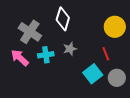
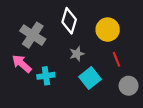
yellow circle: (115, 27) -> (108, 30), moved
cyan cross: (46, 55) -> (46, 76), moved
cyan square: (93, 74) -> (90, 78), moved

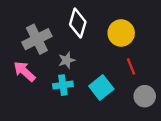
gray cross: (33, 35) -> (37, 39), turned 30
gray star: (77, 54) -> (67, 60), moved
cyan cross: (46, 76) -> (63, 85), moved

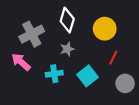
gray star: (67, 60) -> (67, 49), moved
red line: (131, 66) -> (113, 58), turned 48

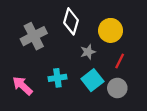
gray star: (67, 49) -> (88, 52), moved
pink arrow: (21, 62) -> (22, 86), moved
gray circle: (125, 83) -> (117, 88), moved

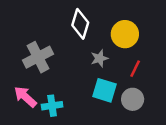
gray cross: (34, 36) -> (38, 57), moved
cyan cross: (57, 78) -> (52, 106), moved
cyan square: (92, 80) -> (104, 90), turned -35

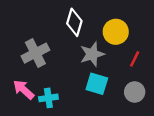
gray star: (99, 58) -> (92, 54), size x1.5
red line: (135, 69) -> (135, 59), moved
gray circle: (133, 99) -> (135, 92), moved

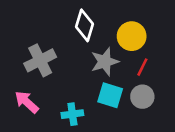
red line: (135, 59) -> (142, 67), moved
gray circle: (135, 92) -> (142, 97), moved
cyan cross: (48, 98) -> (72, 114), moved

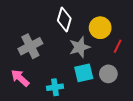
red line: (142, 67) -> (118, 46), moved
cyan square: (110, 95) -> (84, 73), turned -30

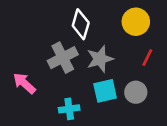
yellow circle: (100, 28) -> (136, 22), moved
gray cross: (30, 46) -> (63, 58), moved
pink arrow: (20, 78) -> (24, 83), moved

